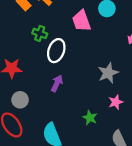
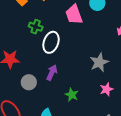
gray circle: (20, 100) -> (29, 82), moved
green star: (90, 118) -> (72, 95), moved

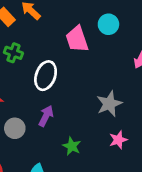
green cross: (36, 27) -> (13, 53), moved

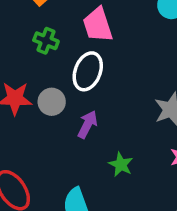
pink trapezoid: (77, 39) -> (98, 25), moved
gray circle: (15, 128) -> (52, 102), moved

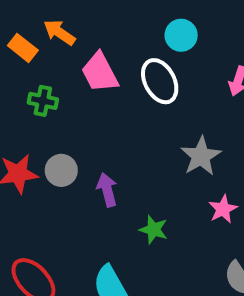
white ellipse: (88, 71) -> (160, 81), moved, turned -39
purple arrow: (87, 124) -> (107, 190), turned -32

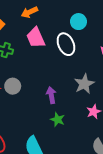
orange arrow: (59, 32) -> (29, 12), moved, turned -63
purple arrow: (107, 190) -> (51, 95), moved

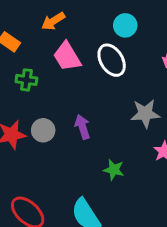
gray star: (84, 84) -> (145, 114), turned 30
purple arrow: (51, 95) -> (82, 127), moved

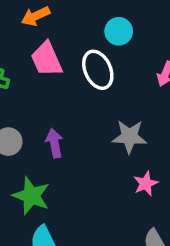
green star: (114, 170) -> (31, 196), moved, size x1.5

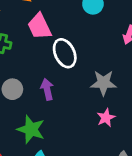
white ellipse: (98, 70) -> (65, 53), moved
pink star: (146, 184) -> (106, 118), moved

